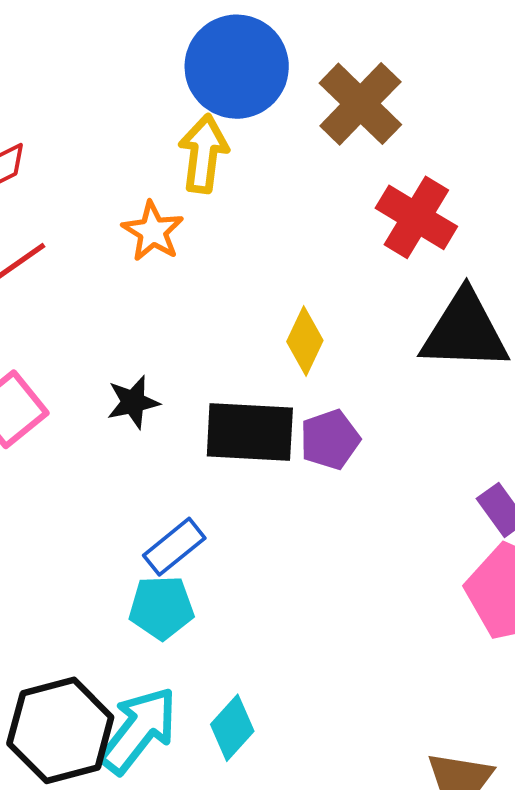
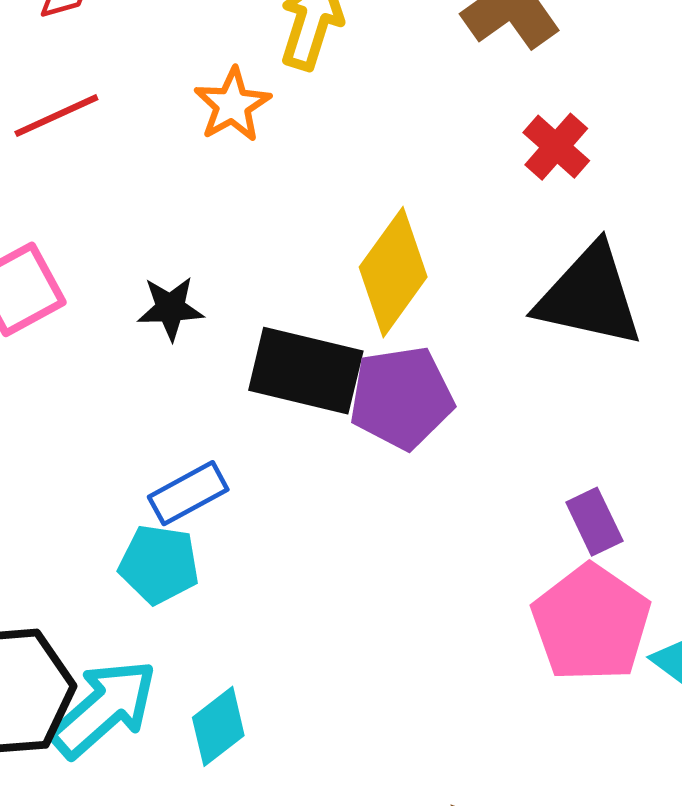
red cross: (416, 217) -> (556, 147), size x0.7
yellow diamond: (305, 341) -> (393, 272), size x1.5
purple pentagon: (330, 440) -> (401, 398), size x1.4

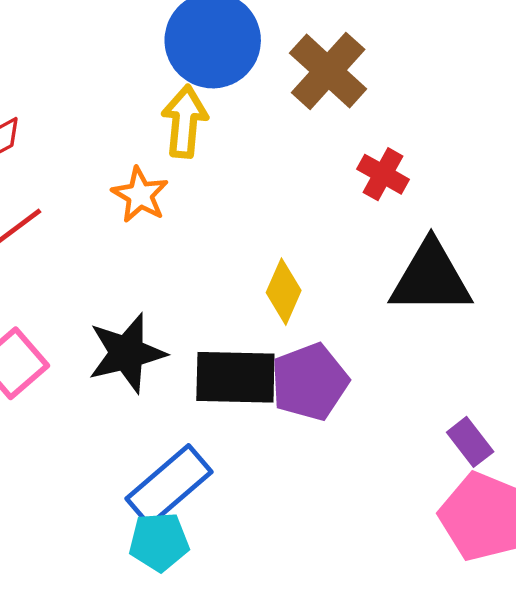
yellow diamond: (393, 272) -> (284, 292), size x0.7
black star: (170, 308) -> (127, 353), size x1.6
blue rectangle: (188, 493) -> (169, 485), size x1.5

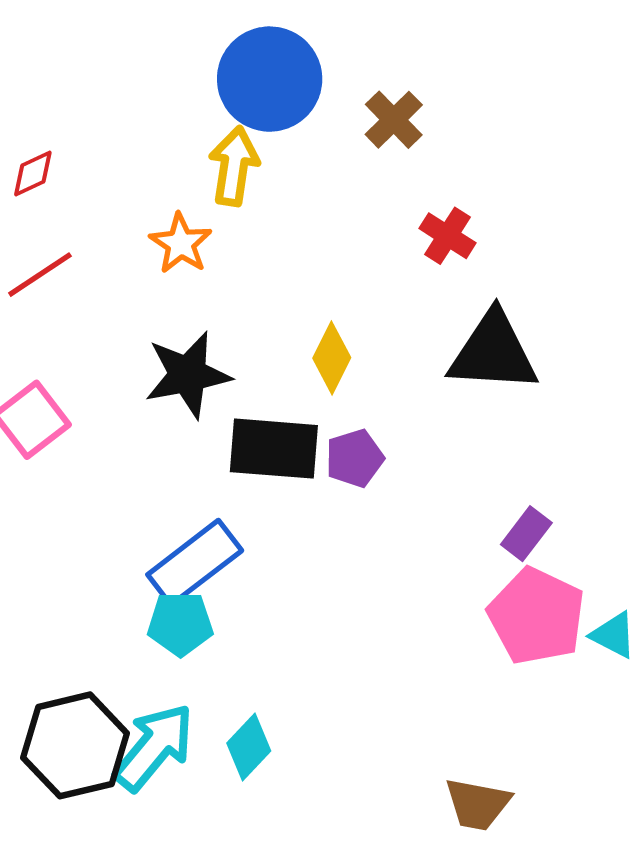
brown cross: (328, 71) -> (394, 120), size x0.7
black star: (127, 353) -> (188, 375), moved
purple pentagon: (310, 382) -> (355, 458), size x0.7
purple rectangle: (470, 442) -> (526, 534), turned 72

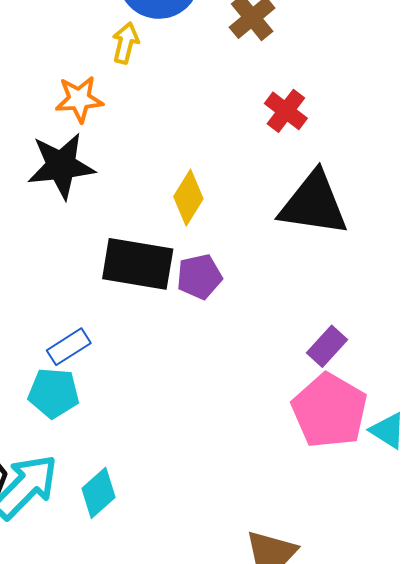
yellow arrow: (234, 166) -> (125, 43), size x0.7
orange star: (181, 243) -> (79, 99), turned 30
black star: (188, 375) -> (61, 166), moved
blue rectangle: (195, 563) -> (69, 347), size x0.6

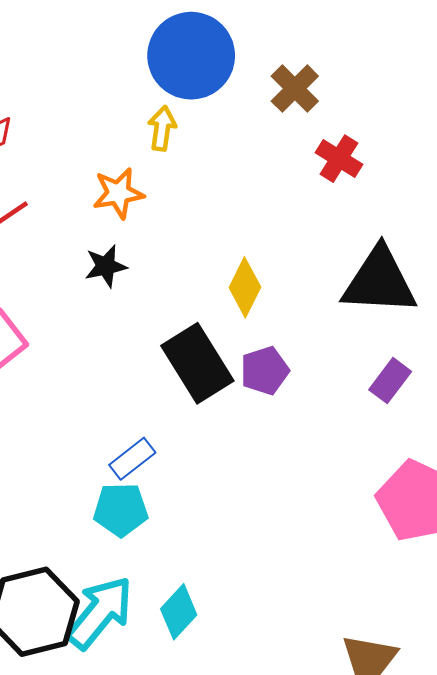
red cross: (286, 111) -> (339, 159), moved
black star: (61, 166) -> (106, 266), size x0.6
black rectangle: (138, 264) -> (197, 363), turned 54
purple rectangle: (327, 346) -> (390, 381), moved

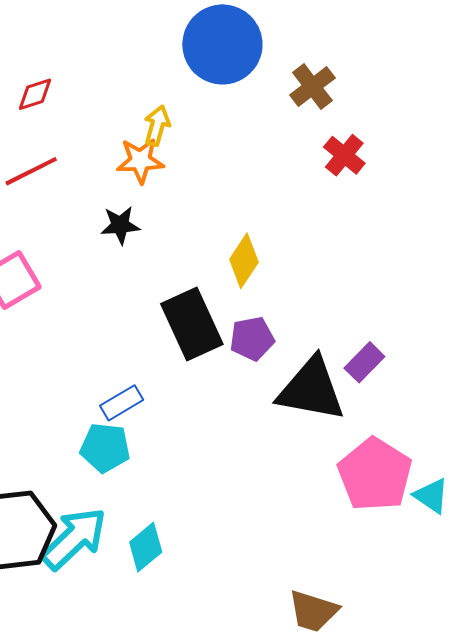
yellow arrow: (162, 128) -> (157, 126), moved
black triangle: (379, 281) -> (311, 389), moved

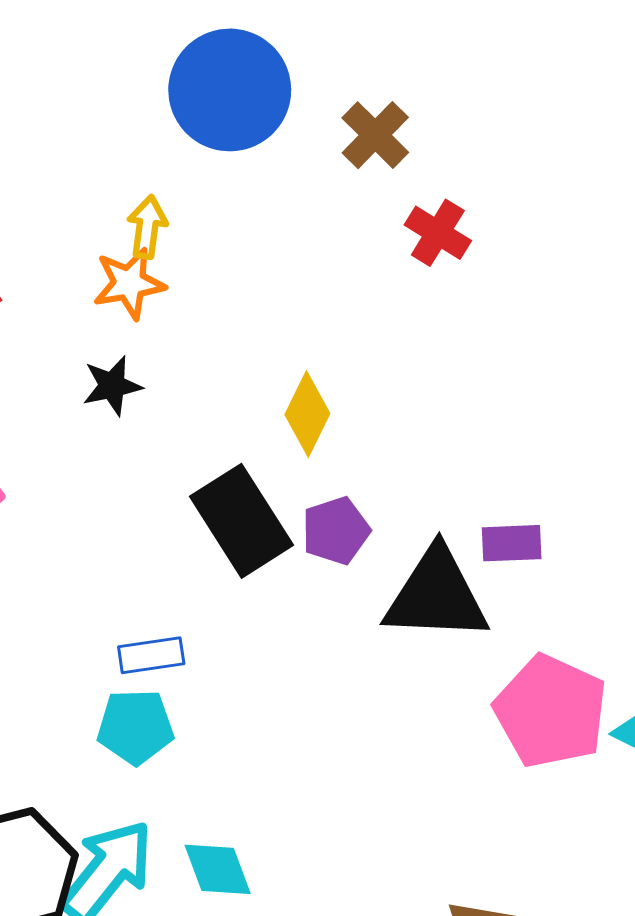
purple rectangle: (364, 362) -> (512, 543), turned 51
blue rectangle: (122, 403) -> (151, 655), turned 30
cyan diamond: (146, 547) -> (218, 869), turned -63

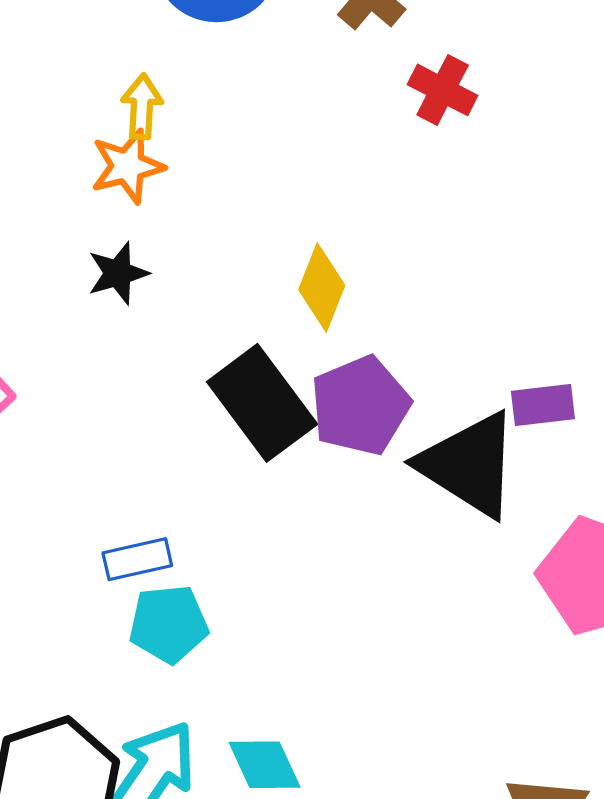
purple pentagon: (336, 531) -> (360, 406), size x1.4
black triangle: (436, 595) -> (469, 465), turned 34
blue rectangle: (151, 655) -> (137, 559), moved

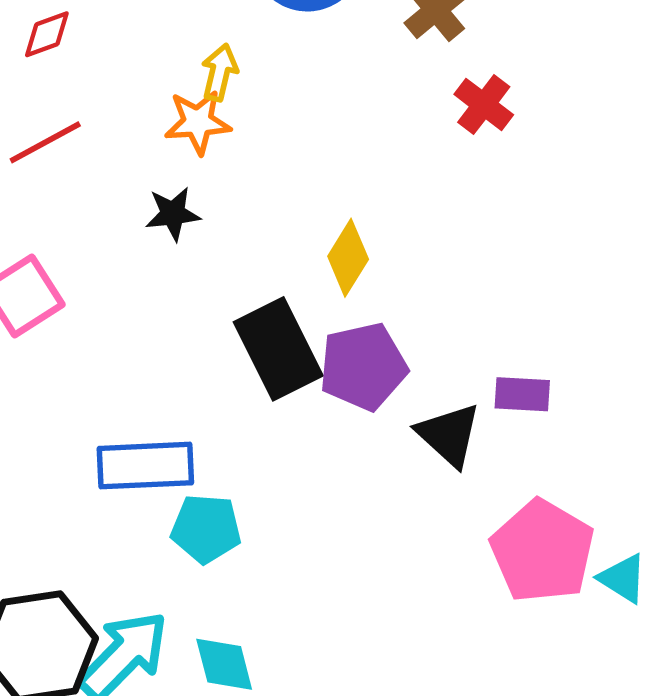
black triangle: (469, 465) -> (449, 435), size x0.7
blue rectangle: (137, 559) -> (145, 466), size x1.6
cyan pentagon: (169, 624) -> (206, 529), moved

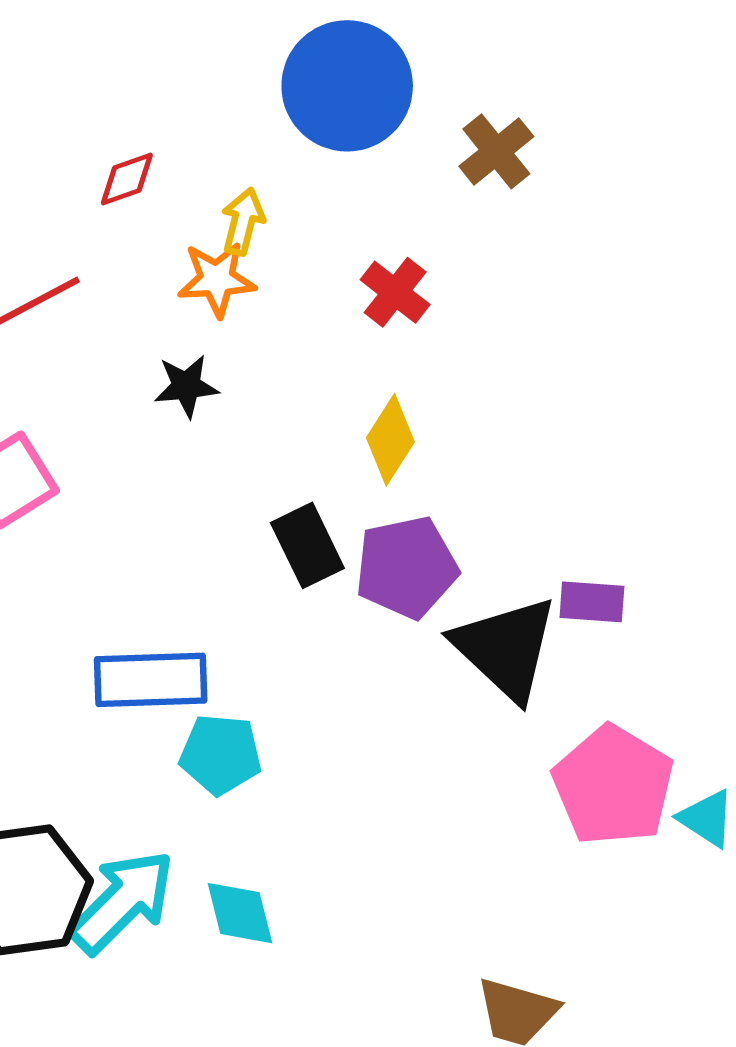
red diamond: (47, 34) -> (127, 179), moved
red cross: (484, 105) -> (395, 292), moved
black rectangle: (278, 349) -> (307, 545), size x0.7
black triangle: (449, 435) -> (506, 648), size x1.4

